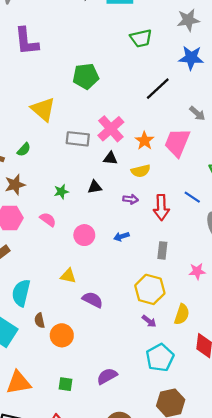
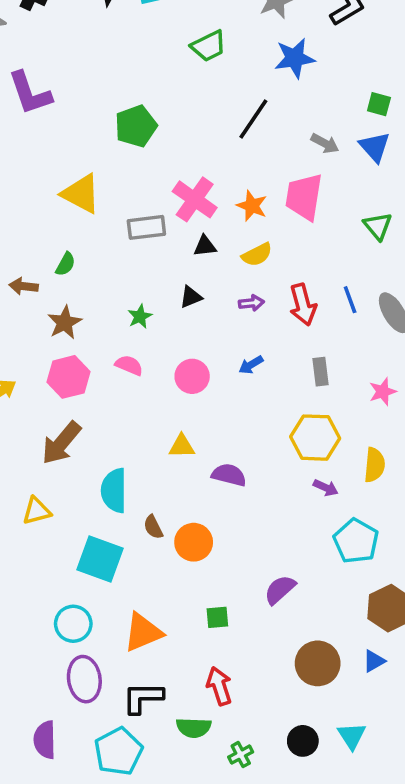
blue line: (192, 197) -> (350, 300), moved, turned 49

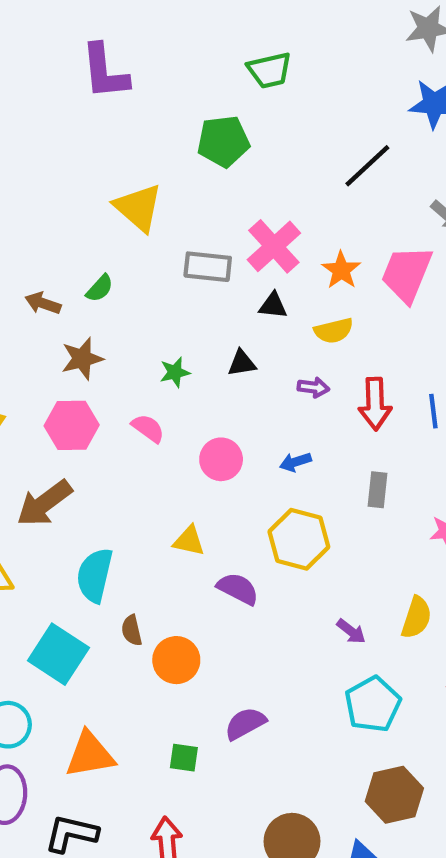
green trapezoid: (209, 46) -> (270, 70), moved
yellow hexagon: (315, 438) -> (299, 539), moved
purple semicircle: (280, 590) -> (245, 724), moved

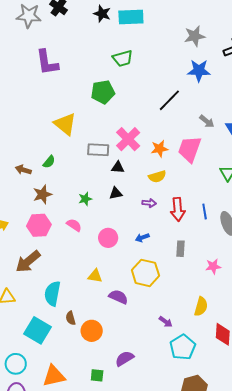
orange star: (341, 270) -> (159, 149), turned 30
black triangle: (273, 306) -> (118, 167), moved
purple arrow: (351, 631) -> (166, 322), moved

